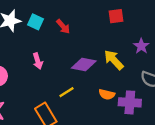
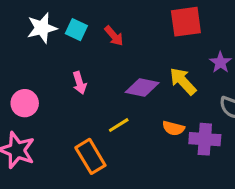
red square: (116, 16) -> (186, 22), size x1.5

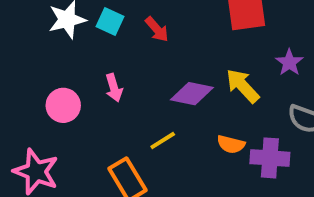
pink circle: (25, 103) -> (63, 105), moved

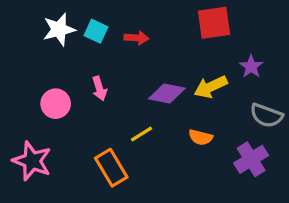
red arrow: (157, 29) -> (137, 38), turned -45
yellow arrow: (243, 86) -> (211, 87), turned -72
purple cross: (270, 158) -> (251, 159), moved, turned -36

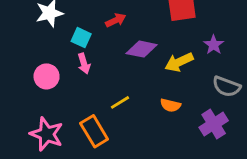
cyan square: (96, 31) -> (81, 38), moved
red arrow: (137, 38) -> (116, 20), turned -30
purple diamond: (167, 94) -> (142, 49), moved
pink star: (32, 161) -> (47, 134), moved

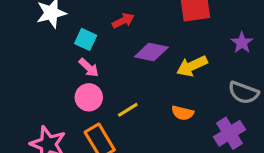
purple star: (214, 45) -> (242, 43), moved
pink arrow: (84, 63) -> (89, 68), turned -30
pink circle: (47, 76) -> (89, 97), moved

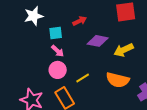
cyan square: (86, 39) -> (56, 33), turned -32
orange semicircle: (183, 113) -> (118, 80), size x1.6

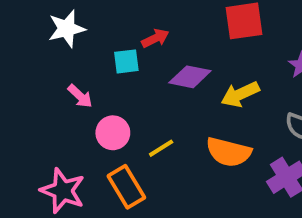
cyan square: (56, 33) -> (126, 61), moved
pink arrow: (58, 51) -> (80, 96), moved

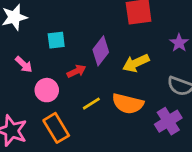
red arrow: (155, 38) -> (76, 71), moved
purple diamond: (190, 77) -> (101, 51), turned -64
yellow line: (161, 148) -> (91, 104), moved

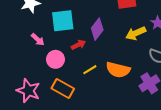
cyan square: (56, 40) -> (63, 21), size x1.6
yellow arrow: (136, 63) -> (136, 33), moved
orange rectangle: (56, 128) -> (63, 89), turned -30

